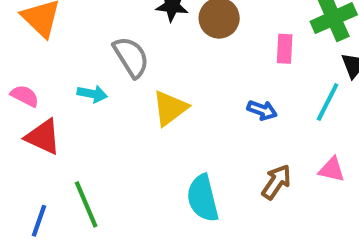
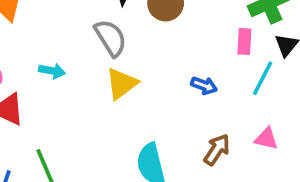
pink rectangle: (285, 49) -> (244, 42), moved
gray semicircle: (131, 57) -> (111, 38), moved

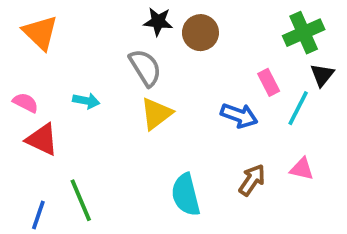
pink rectangle: (244, 42) -> (269, 82), moved, turned -30
blue arrow: (204, 85) -> (239, 116), size x1.4

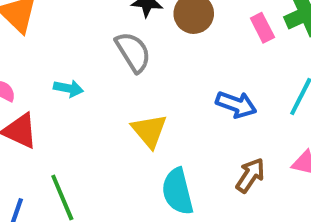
pink rectangle: (269, 82) -> (262, 28), moved
yellow triangle: (156, 114) -> (149, 131), moved, turned -33

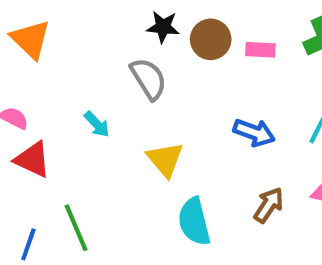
pink rectangle: (262, 28) -> (260, 50), moved, turned -60
cyan arrow: (68, 88) -> (97, 124), moved, turned 36

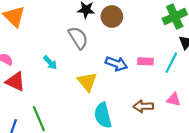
pink rectangle: (260, 50) -> (146, 61), moved
blue arrow: (254, 133) -> (116, 64), moved
brown arrow: (269, 205) -> (143, 106), turned -126

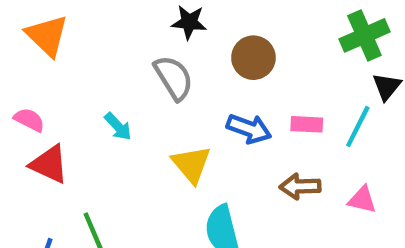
brown circle: (112, 17) -> (253, 58), moved
brown arrow: (143, 106) -> (300, 186), moved

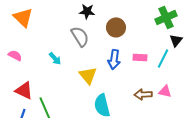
blue arrow: (249, 129) -> (114, 59), turned 78
red triangle: (49, 164) -> (24, 90), moved
brown arrow: (300, 186) -> (143, 94), moved

